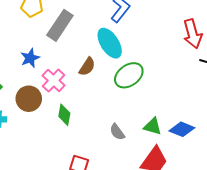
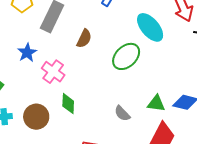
cyan ellipse: (110, 43) -> (150, 27), moved
brown semicircle: (87, 67) -> (84, 39), moved
brown circle: (29, 99) -> (36, 117), moved

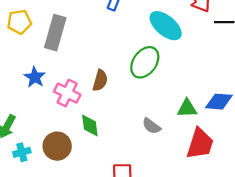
brown semicircle: (84, 39) -> (100, 80), moved

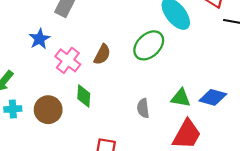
gray semicircle: (151, 126) -> (143, 108), turned 36

